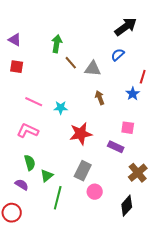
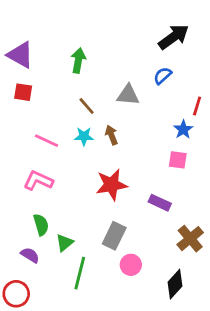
purple triangle: (15, 40) -> (20, 55), size x1.5
brown line: (71, 63) -> (87, 106), moved
brown arrow: (100, 98) -> (111, 135), moved
cyan star: (61, 108) -> (84, 136), moved
pink square: (128, 128) -> (178, 160), moved

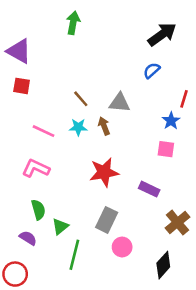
green arrow: (78, 60) -> (73, 23), moved
gray triangle: (128, 95) -> (119, 103), moved

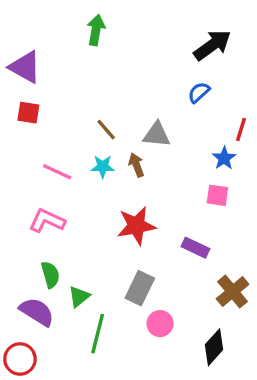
purple semicircle: (28, 238) -> (37, 312), size x1.5

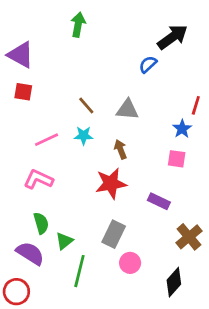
blue semicircle: (199, 92) -> (148, 64), moved
brown arrow: (136, 165) -> (120, 149), moved
pink line: (57, 172) -> (47, 140), turned -50

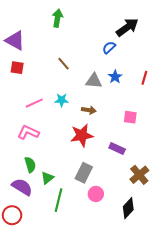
brown line: (86, 105) -> (64, 64), moved
blue star: (182, 129) -> (115, 77), moved
brown arrow: (120, 149) -> (89, 110), turned 120

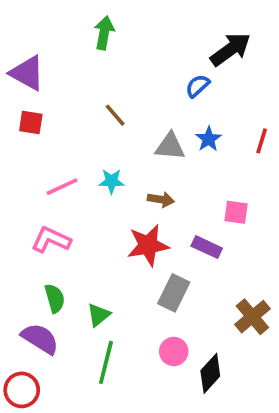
purple rectangle: (117, 149) -> (207, 247), moved
gray rectangle: (84, 173) -> (174, 293), moved
green triangle: (47, 178) -> (99, 315), moved
black diamond: (128, 208) -> (210, 373), moved

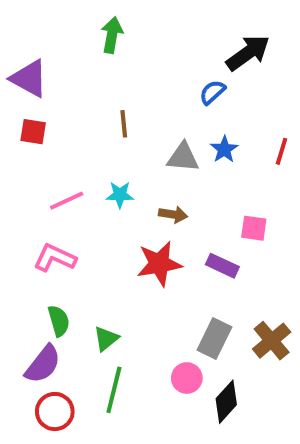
brown line: (115, 115) -> (124, 124), turned 35
gray rectangle: (174, 293) -> (214, 339), moved
purple semicircle: (40, 339) -> (43, 364), turned 96
red circle: (22, 390) -> (55, 412), moved

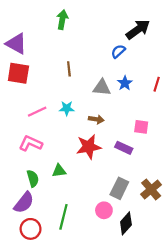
red square: (33, 132) -> (18, 73), size x1.5
green triangle: (106, 339) -> (59, 171), moved, turned 32

